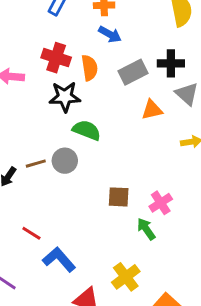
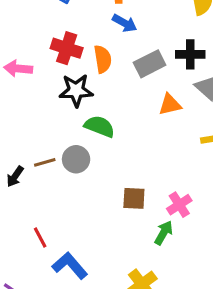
green arrow: (146, 229) -> (164, 233), turned 65
red line: (31, 233) -> (40, 237), turned 30

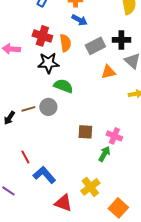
pink cross: (179, 205) -> (114, 136), turned -35

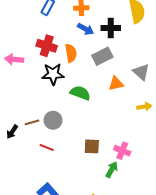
black cross: (121, 40) -> (111, 28), moved
green semicircle: (63, 86) -> (80, 93), moved
red line: (25, 157) -> (47, 148), moved, turned -40

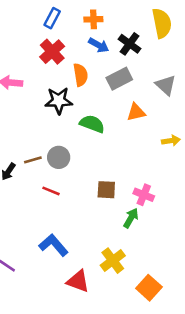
black cross: (111, 28) -> (130, 44), turned 36
red cross: (47, 46) -> (52, 52), moved, turned 30
gray triangle: (141, 72) -> (166, 85), moved

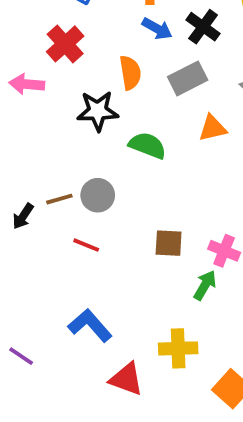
red cross: (52, 52) -> (65, 44), moved
yellow cross: (113, 261) -> (178, 348), turned 35

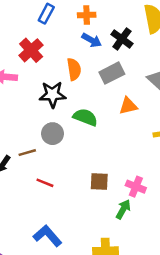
gray circle: (98, 195) -> (53, 134), moved

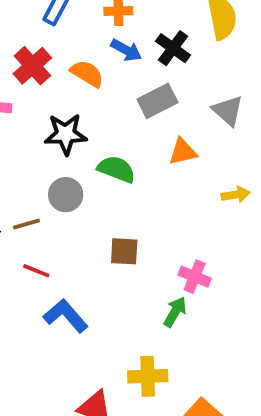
orange semicircle: (74, 69) -> (87, 74), moved, turned -50
brown square: (99, 182) -> (124, 251), moved
red line: (45, 183) -> (36, 271), moved
blue L-shape: (47, 236) -> (66, 316), moved

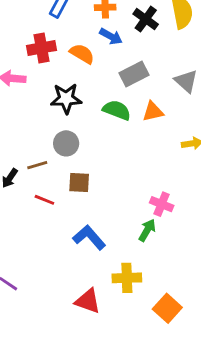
black cross: (173, 48) -> (146, 19), moved
red cross: (32, 66) -> (42, 48), turned 32
green semicircle: (116, 169) -> (117, 110), moved
brown square: (124, 251) -> (79, 182), moved
blue L-shape: (66, 316) -> (89, 237), moved

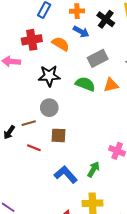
green arrow: (147, 230) -> (93, 169), moved

